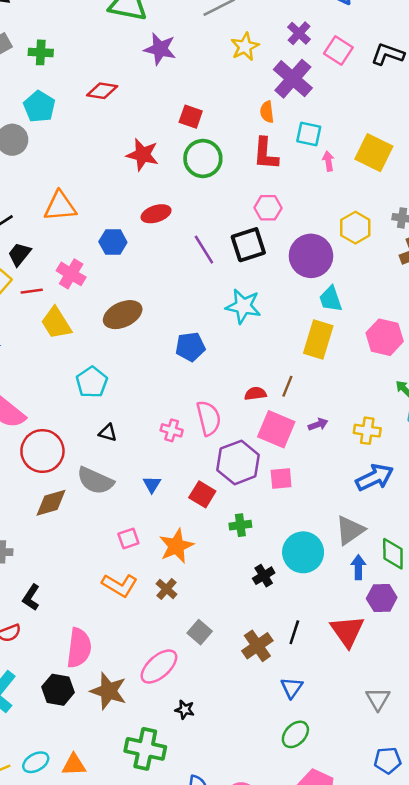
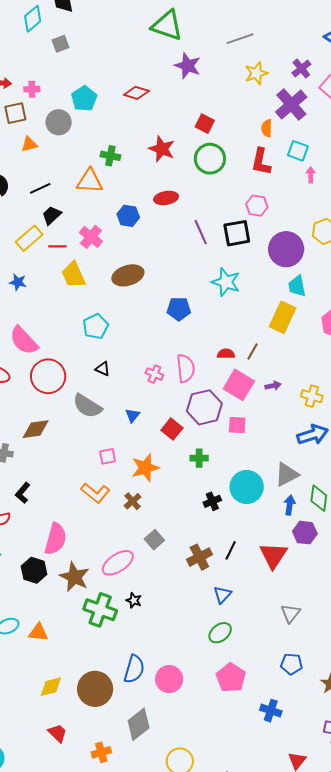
green cross: (41, 52) -> (110, 156), moved
brown diamond: (51, 503) -> (36, 429), moved
green cross: (145, 749) -> (100, 610), moved

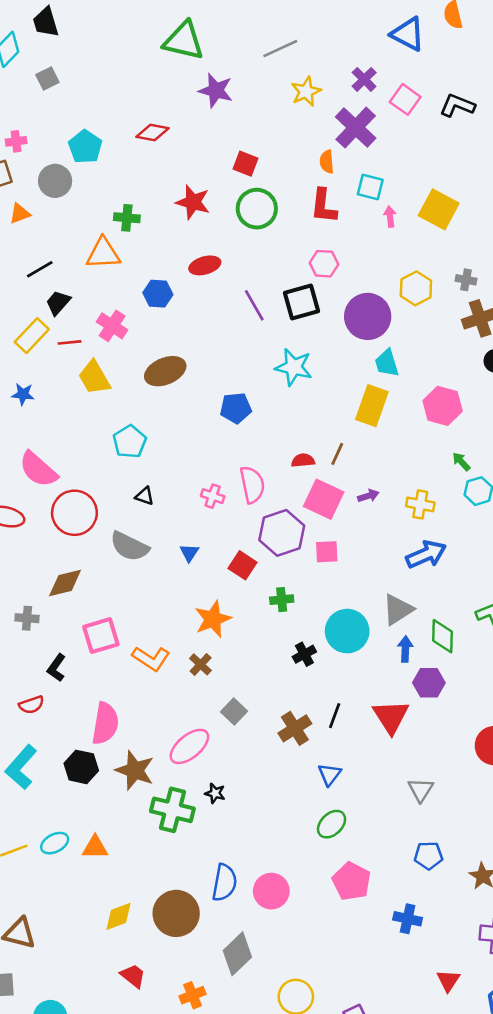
pink square: (108, 456) -> (101, 636), moved, size x1.6

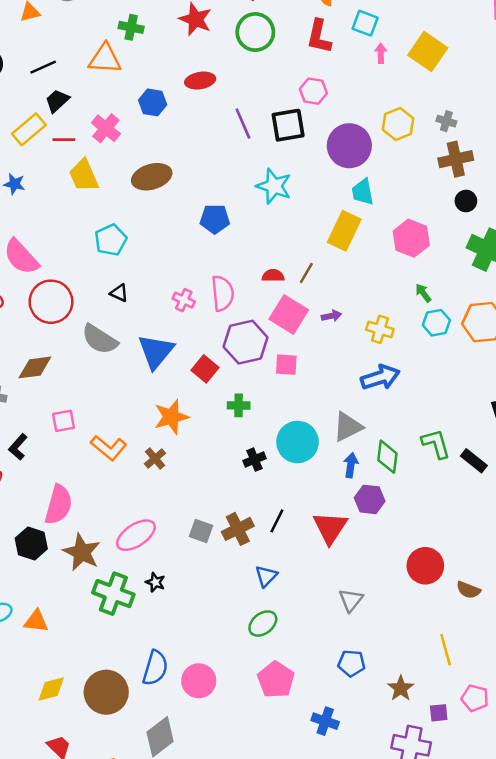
blue triangle: (189, 553) -> (156, 351), size x2.0
pink square: (101, 636) -> (63, 421), size x0.7
gray square: (234, 712) -> (201, 531), moved, turned -30

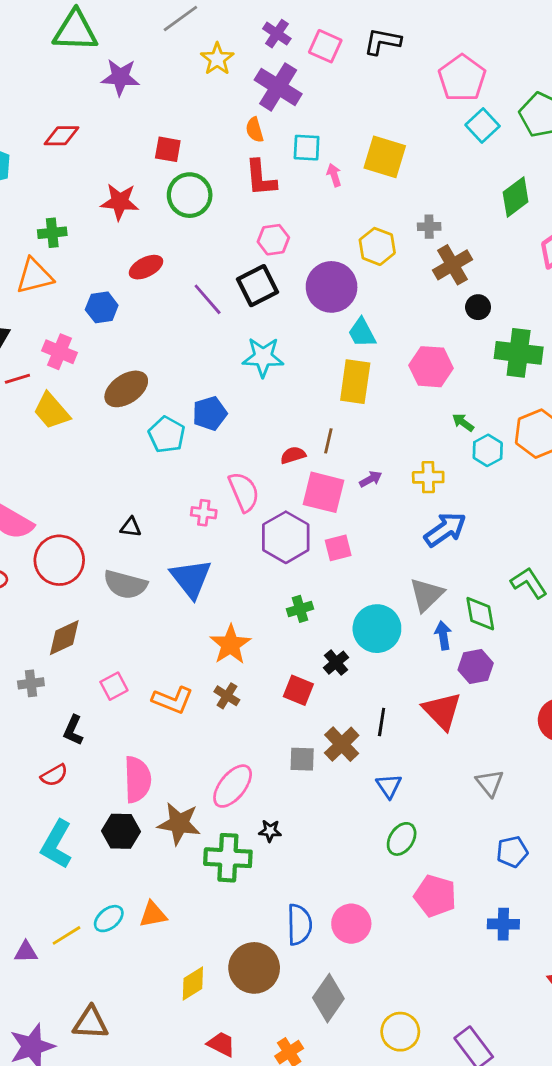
cyan pentagon: (111, 240) -> (167, 435), moved
red square: (205, 369) -> (298, 690), moved

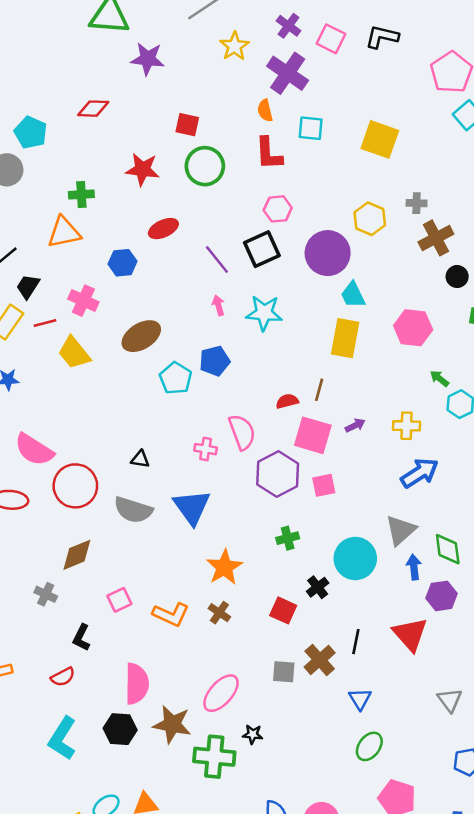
pink arrow: (334, 175) -> (218, 305), moved
gray cross: (31, 683) -> (46, 594), turned 30

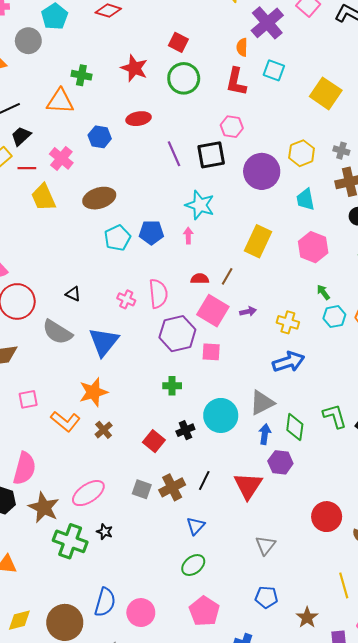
cyan trapezoid: (353, 295) -> (305, 199), moved
pink arrow: (218, 305) -> (188, 236), moved
orange star: (224, 567) -> (93, 392), moved

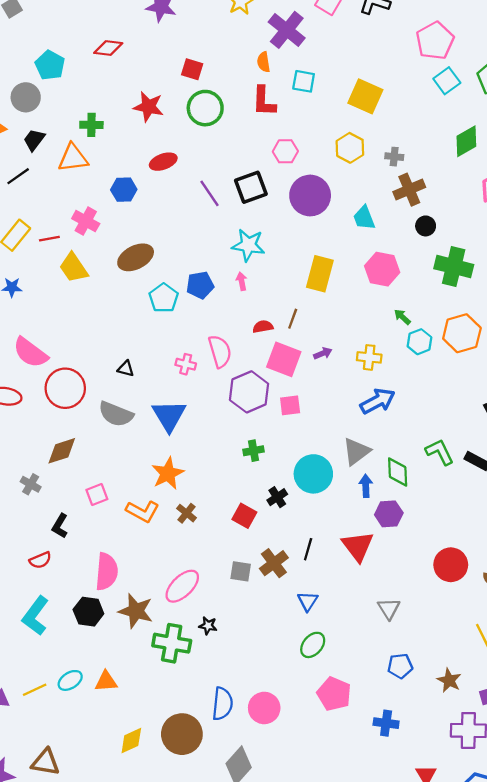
pink hexagon: (232, 127) -> (285, 151), moved
black trapezoid: (21, 136) -> (34, 140), moved
yellow hexagon: (302, 153) -> (350, 148), moved

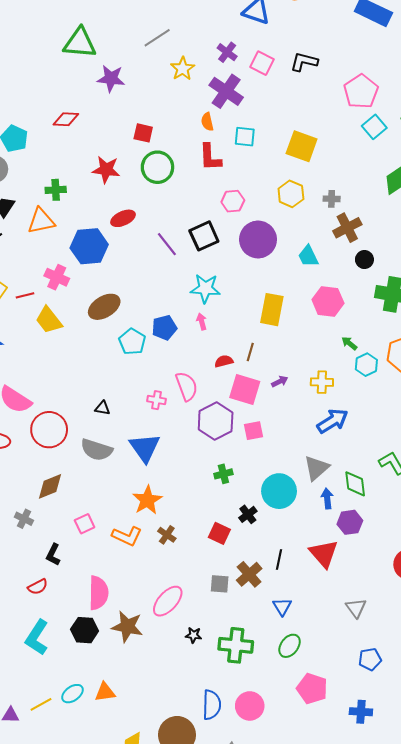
blue hexagon: (124, 190) -> (89, 246), size x1.6
green cross: (172, 643) -> (236, 645), moved

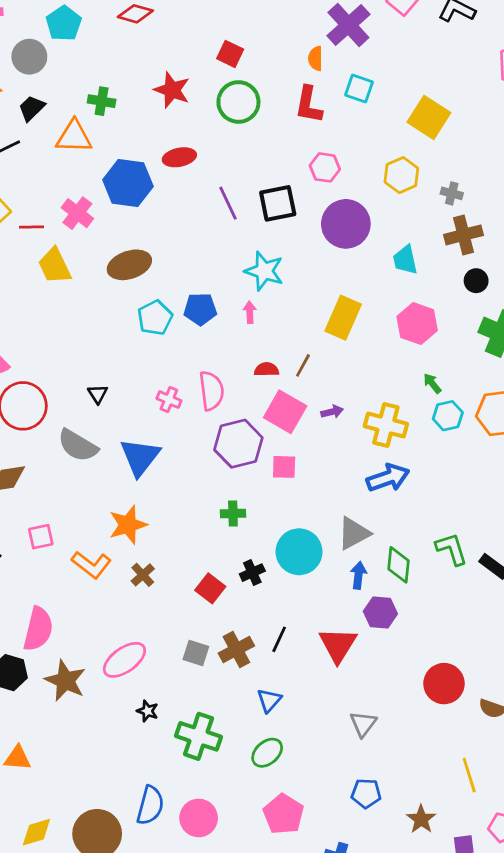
yellow cross: (322, 382) -> (386, 425), size x1.4
black triangle: (103, 408) -> (98, 394), turned 35

